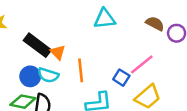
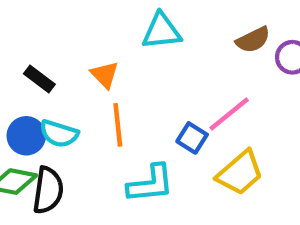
brown semicircle: (155, 24) -> (253, 40), turned 126
black rectangle: (37, 45) -> (39, 79), size x0.6
orange triangle: (58, 52) -> (105, 75), moved

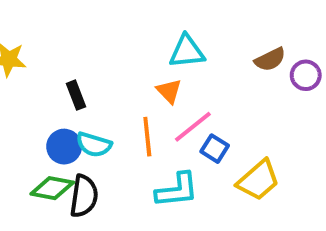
orange triangle: (105, 75) -> (169, 91), moved
black rectangle: (39, 79) -> (76, 95), turned 32
pink line: (229, 114) -> (193, 127), moved

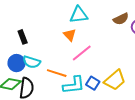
orange line: (147, 137) -> (57, 73), moved, turned -66
blue square: (215, 149) -> (93, 83), moved

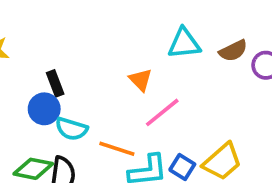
cyan triangle: (79, 15) -> (184, 43), moved
blue circle: (17, 63) -> (44, 109), moved

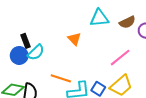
pink line: (162, 112) -> (120, 58), moved
cyan semicircle: (71, 129) -> (36, 52), moved, turned -60

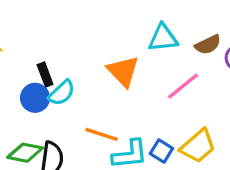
orange triangle: (74, 39) -> (123, 71), size x1.5
pink line: (120, 58) -> (183, 86), moved

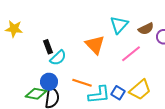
cyan triangle: (163, 38) -> (119, 25), turned -42
blue circle: (35, 98) -> (49, 82), moved

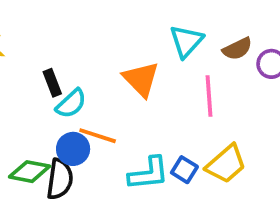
pink line: (131, 54) -> (209, 96), turned -55
blue circle: (49, 82) -> (73, 149), moved
orange line: (82, 83) -> (98, 136), moved

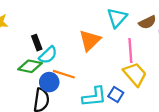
orange triangle: (141, 79) -> (90, 40), turned 30
yellow trapezoid: (226, 164) -> (135, 74), moved, turned -90
green diamond: (30, 172) -> (30, 66), moved

